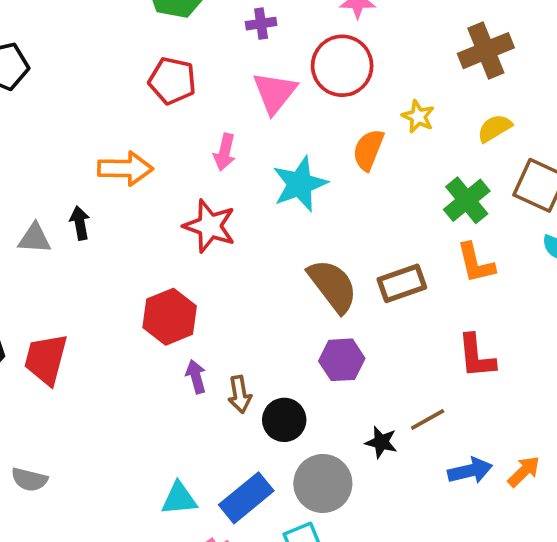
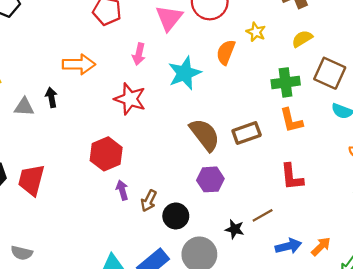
green cross: (467, 200) -> (286, 82), turned 32
brown arrow: (240, 394) -> (149, 201), turned 35

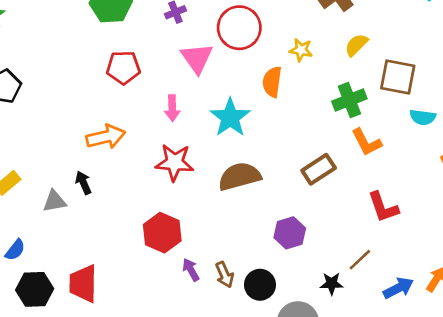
brown semicircle: (205, 135) -> (240, 176), moved, turned -54
brown arrow: (149, 201) -> (225, 275), turned -35

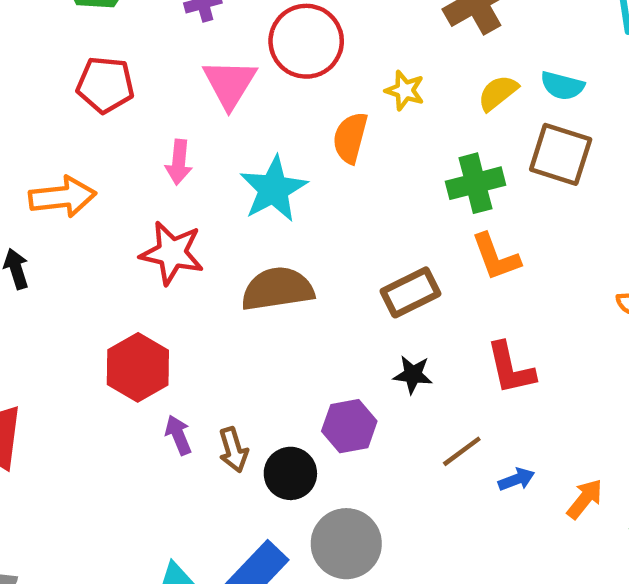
cyan semicircle: (423, 117) -> (562, 86), moved
purple hexagon: (290, 233) -> (349, 426), moved
black star: (332, 284) -> (413, 375), moved
blue arrow: (398, 288) -> (517, 479), moved, size x0.7

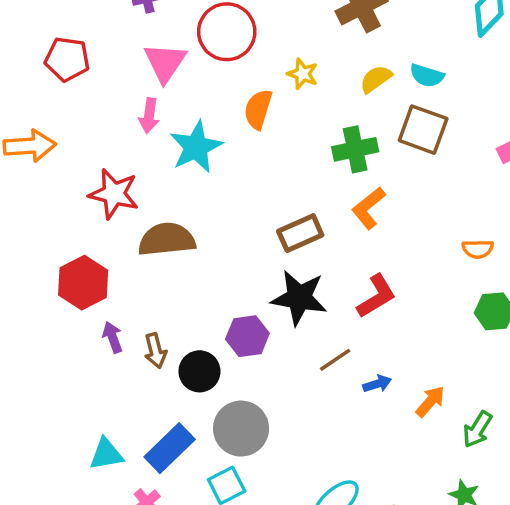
pink arrow: (179, 162) -> (149, 116), moved
orange L-shape: (496, 257) -> (369, 208), turned 69
brown semicircle: (277, 289) -> (167, 239), moved
red L-shape: (511, 368) -> (376, 296), turned -111
black star: (413, 375) -> (299, 298), size x1.8

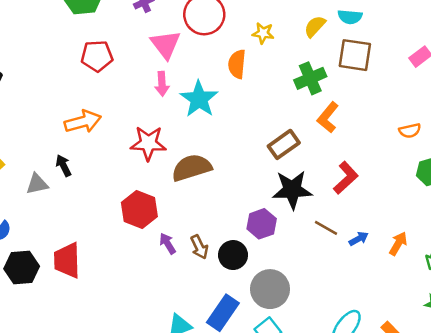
brown line: (335, 360) -> (326, 228), turned 75

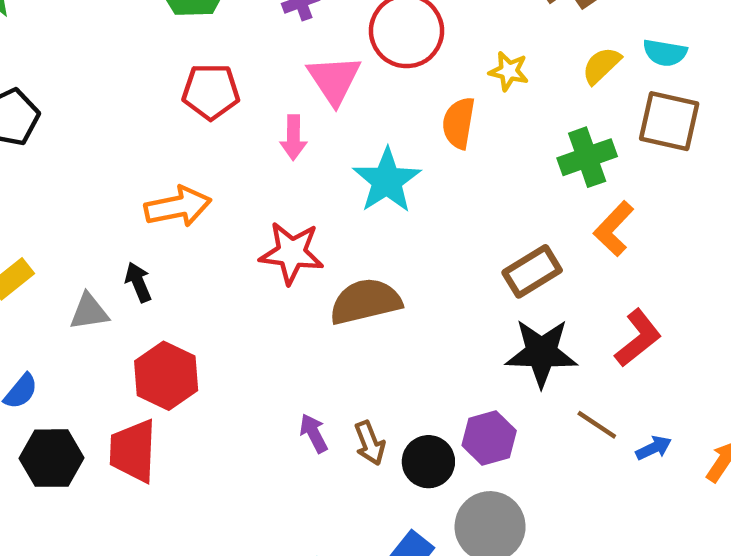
pink arrow: (162, 84) -> (293, 137), moved
red hexagon: (139, 210) -> (166, 376), moved
purple hexagon: (262, 224) -> (489, 438), moved

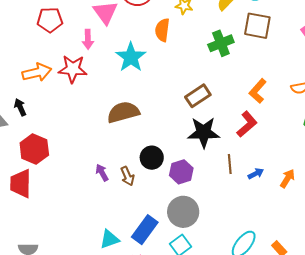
orange L-shape: (614, 229) -> (258, 91), moved
red star: (292, 253) -> (73, 69), moved
brown line: (597, 425) -> (230, 164), turned 54
black circle: (428, 462) -> (152, 158), moved

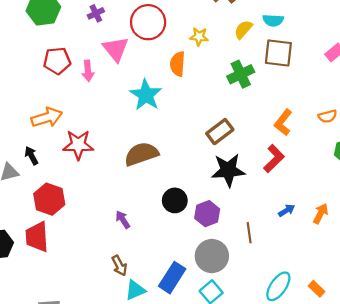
pink arrow: (88, 39) -> (88, 71), moved
red star: (73, 69) -> (78, 145), moved
brown line: (230, 164) -> (249, 233), moved
brown arrow: (127, 176) -> (119, 266), moved

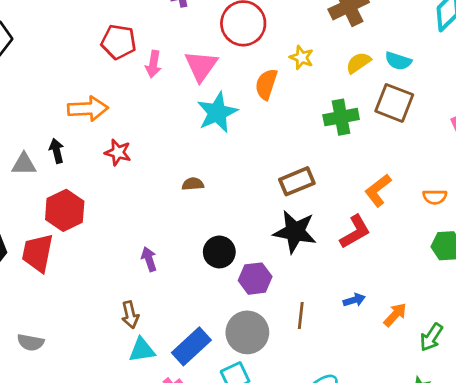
pink triangle: (116, 49) -> (201, 66), moved
red star: (78, 145) -> (118, 152), size x0.7
brown semicircle: (141, 154) -> (193, 184), size x0.5

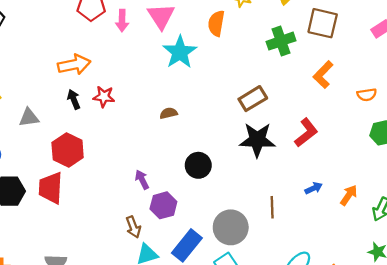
black arrow: (57, 151) -> (74, 99), moved
orange L-shape: (378, 190) -> (323, 75), moved
purple hexagon: (255, 279) -> (163, 205), moved

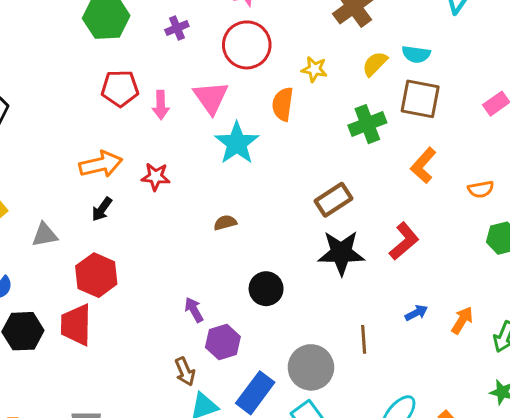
red star: (104, 97) -> (156, 177), moved
black arrow: (74, 99) -> (102, 209), turned -120

